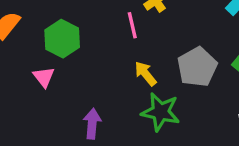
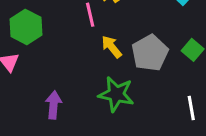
yellow arrow: (146, 74) -> (112, 47), moved

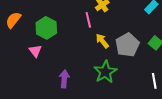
green star: (116, 94) -> (105, 72), turned 30

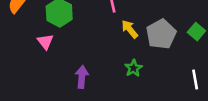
green star: (105, 72) -> (133, 68), size x0.6

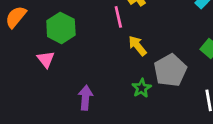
gray pentagon: (161, 34) -> (170, 70), moved

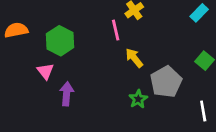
orange semicircle: (16, 17) -> (16, 30), turned 40
purple arrow: (85, 98) -> (67, 94), moved

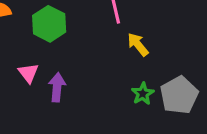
pink triangle: (45, 71) -> (28, 73), moved
gray pentagon: (166, 82) -> (179, 95), moved

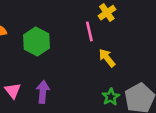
pink triangle: (28, 73) -> (13, 91), moved

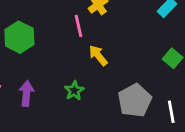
green star: (111, 97) -> (74, 91), moved

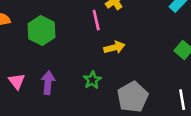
yellow arrow: (98, 55) -> (114, 47), turned 114
gray pentagon: (135, 100) -> (133, 97), moved

